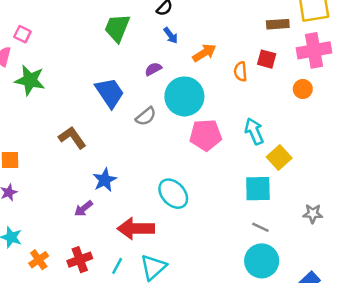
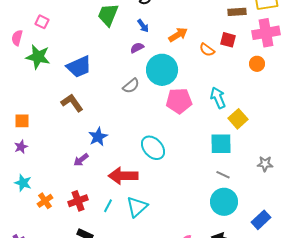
pink square: (22, 34) -> (42, 22), moved
blue arrow: (171, 35) -> (143, 26), moved
orange semicircle: (240, 72) -> (207, 50), turned -49
blue trapezoid: (110, 93) -> (79, 67), moved, turned 100

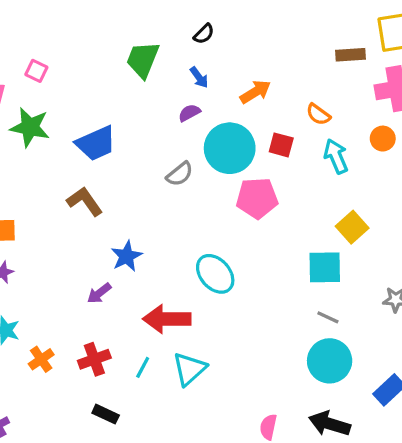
red square: (228, 40) -> (281, 145), moved
orange semicircle: (207, 50) -> (318, 114), moved
cyan arrow: (218, 98) -> (336, 156), moved

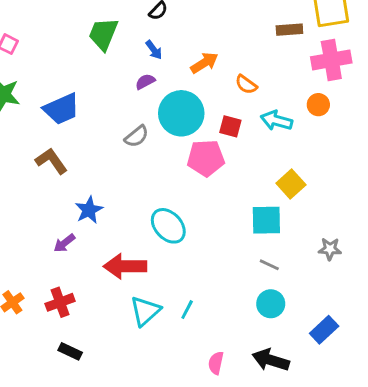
orange semicircle: (318, 114) -> (246, 84), moved
red square: (281, 145) -> (230, 126), moved
cyan arrow: (336, 156) -> (276, 121), turned -52
cyan circle: (330, 361) -> (271, 304), size x0.7
cyan line: (143, 367) -> (187, 310), moved

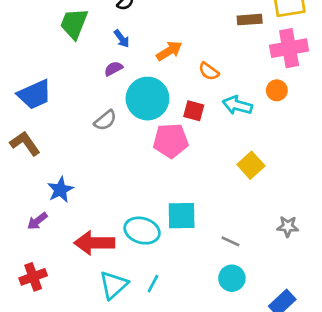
cyan square: (266, 220) -> (182, 216), moved
cyan ellipse: (168, 226) -> (142, 231), moved, turned -32

